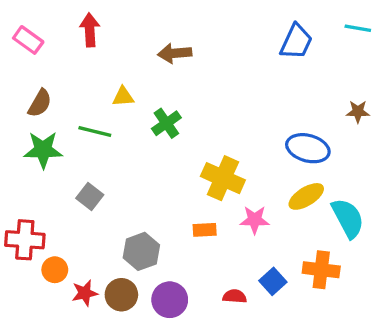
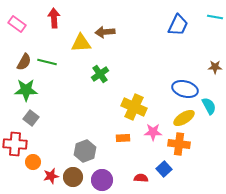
yellow triangle: (123, 97) -> (81, 43), moved, size x1.5
green line: (95, 132) -> (47, 62), moved
gray square: (90, 196) -> (31, 118), moved
cyan semicircle: (348, 218) -> (209, 106), moved, size x0.7
orange cross: (321, 270) -> (179, 144), moved

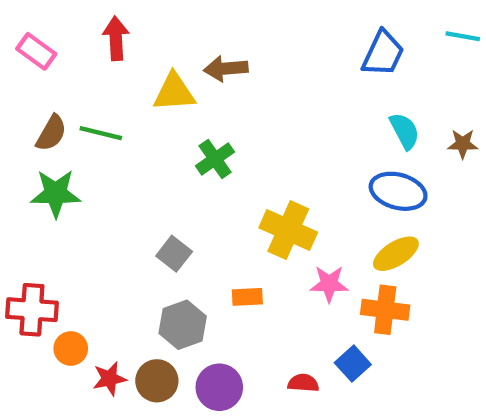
cyan semicircle: (209, 106) -> (405, 131), moved
gray square: (31, 118) -> (174, 254), moved
orange rectangle: (123, 138) -> (247, 297), moved

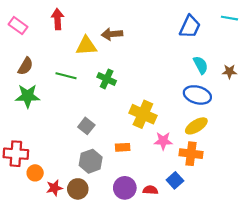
green line: (101, 133) -> (66, 76), moved
green cross: (215, 159) -> (107, 79), turned -30
purple circle: (219, 387) -> (125, 188), moved

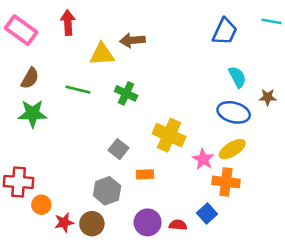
pink rectangle: (18, 26) -> (21, 30), size x1.4
brown star: (229, 71) -> (268, 97), moved
gray square: (86, 126) -> (118, 149), moved
pink star: (163, 141) -> (203, 159), moved, turned 30

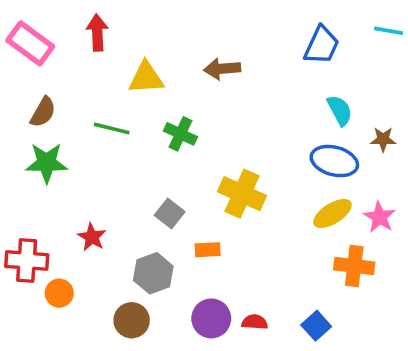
brown arrow: (132, 40) -> (222, 69), moved
pink star: (203, 159) -> (380, 217), moved
orange cross: (226, 182) -> (354, 266), moved
blue square: (207, 214) -> (316, 326), moved
red star: (64, 222) -> (92, 237), moved, turned -30

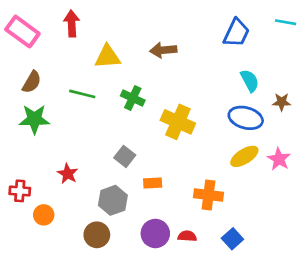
yellow cross: (242, 194) -> (178, 122), moved
red cross: (27, 261) -> (20, 191), size x0.7
orange cross: (354, 266) -> (208, 195), moved

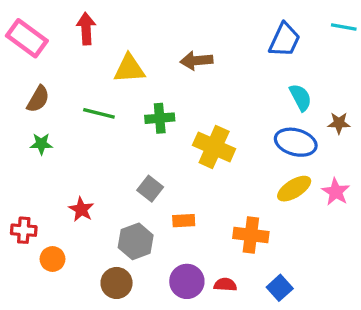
green cross: (133, 98) -> (160, 118), turned -30
green star: (34, 119) -> (41, 144), size x0.6

